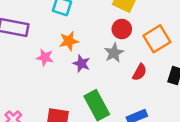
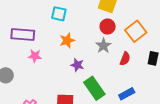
pink star: (45, 57) -> (35, 56), moved
purple star: (81, 63) -> (77, 65), moved

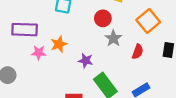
red circle: (108, 27) -> (103, 18), moved
orange star: (67, 40) -> (59, 44), moved

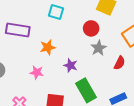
pink star: (39, 53) -> (37, 72), moved

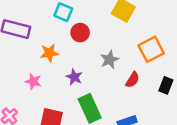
red circle: (91, 28) -> (80, 33), moved

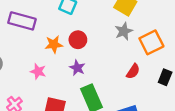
red circle: (80, 33) -> (78, 40), moved
gray star: (109, 60) -> (124, 31), moved

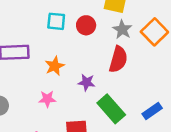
red circle: (78, 40) -> (86, 25), moved
red semicircle: (133, 71) -> (118, 59), moved, size x1.5

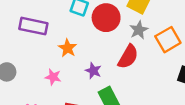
red circle: (86, 25) -> (106, 18), size x1.5
orange star: (55, 66) -> (68, 48), turned -30

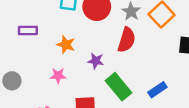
purple rectangle: (33, 26) -> (28, 31), size x0.7

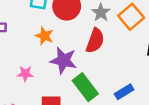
orange star: (66, 45) -> (44, 36), moved
purple star: (96, 61) -> (63, 60), size x1.6

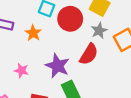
orange star: (44, 36) -> (33, 33), moved

